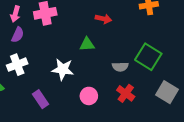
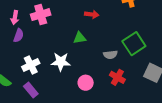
green square: (148, 57) -> (134, 44), turned 30
white cross: (17, 65) -> (31, 65), moved
purple rectangle: (41, 99) -> (31, 90), moved

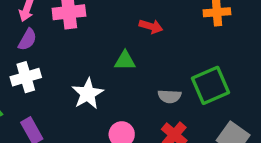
white star: (61, 62) -> (88, 94), turned 30
white cross: (31, 65) -> (26, 77), moved

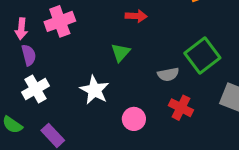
purple semicircle: (27, 40) -> (29, 55), turned -30
green triangle: (125, 61) -> (121, 52), turned -35

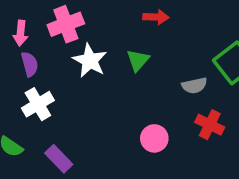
white star: (94, 90) -> (90, 61), moved

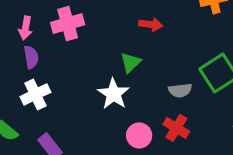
white star: (90, 61) -> (114, 94), moved
red cross: (210, 125) -> (176, 128), moved

